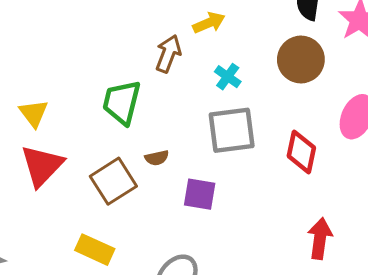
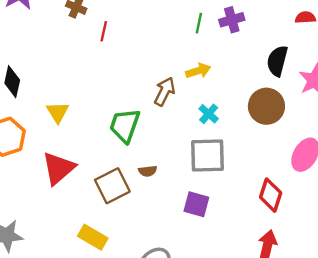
yellow triangle: (34, 113) -> (58, 112), moved
red diamond: (301, 152) -> (271, 195), moved
purple square: (200, 194) -> (196, 204), moved

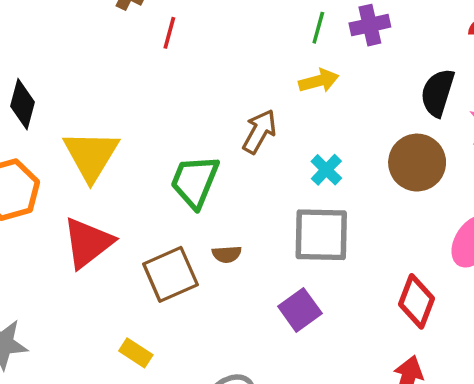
yellow arrow: (198, 71) -> (319, 81), moved
yellow triangle: (58, 112) -> (91, 155), size x1.6
purple square: (196, 204) -> (300, 310), turned 36
yellow rectangle: (93, 237) -> (136, 353), size x0.7

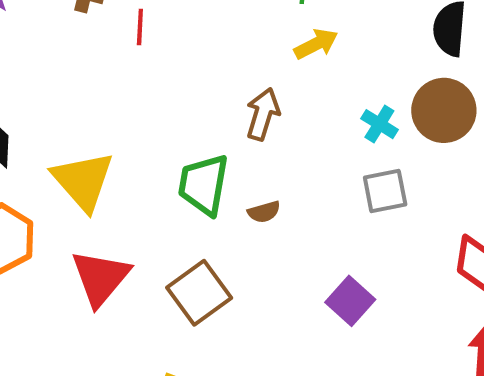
cyan cross: (326, 170) -> (379, 124), moved
gray square: (321, 235) -> (385, 191), moved, size x0.7
brown semicircle: (227, 254) -> (264, 212), moved

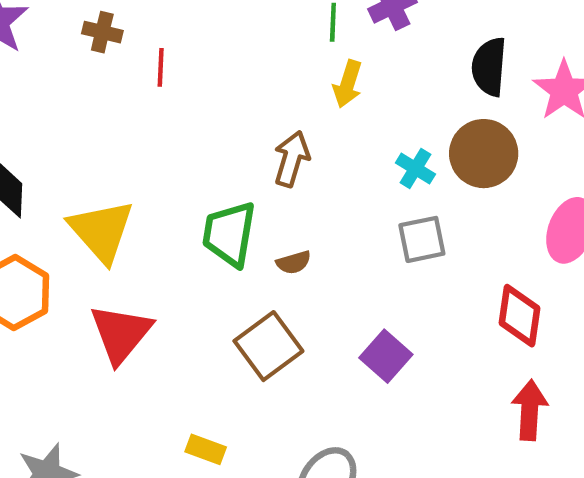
yellow arrow: (316, 44) -> (348, 84), turned 135
brown square: (199, 293) -> (268, 346), moved

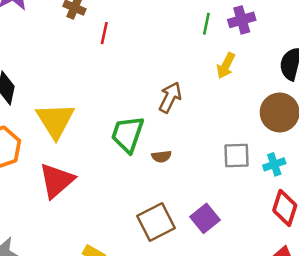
yellow arrow: (348, 84) -> (226, 66), moved
cyan cross: (415, 169) -> (274, 164), moved, turned 30
brown square: (268, 346) -> (156, 222), moved

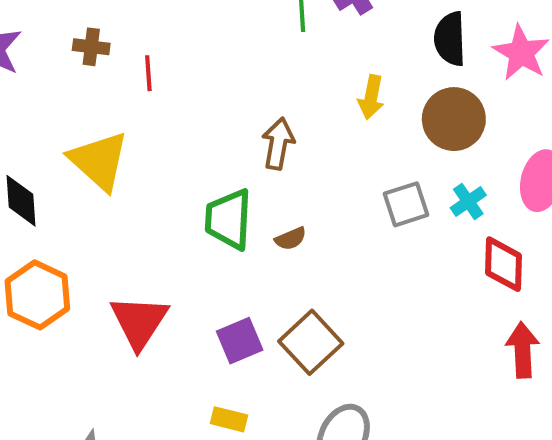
yellow arrow: (226, 66) -> (371, 97), moved
yellow triangle: (55, 121) -> (99, 161), moved
purple square: (205, 218) -> (240, 341), moved, turned 32

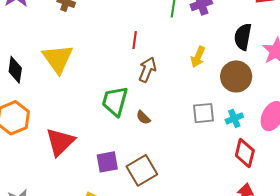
red line: (148, 73) -> (135, 40), moved
brown semicircle: (291, 239) -> (143, 117), turned 56

